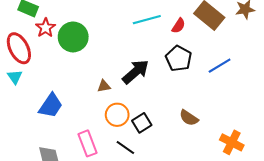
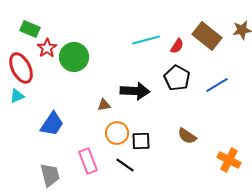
black arrow: (136, 72) -> (135, 91), turned 44
cyan triangle: (15, 77) -> (17, 96), turned 42
black square: (142, 123) -> (141, 141), turned 30

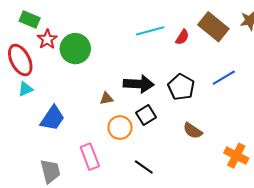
black pentagon: (177, 78) -> (181, 87), moved
cyan triangle: (17, 96) -> (25, 89), moved
black square: (141, 141) -> (146, 115), moved, turned -30
black line: (125, 165) -> (144, 167), moved

